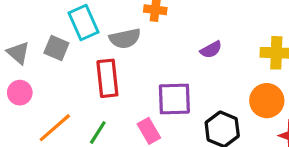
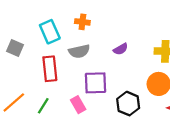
cyan rectangle: (84, 23) -> (50, 32), moved
gray semicircle: (125, 38) -> (79, 51), moved

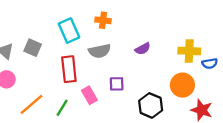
purple square: (96, 83) -> (117, 84), size x0.6
pink rectangle: (78, 105) -> (89, 95), moved

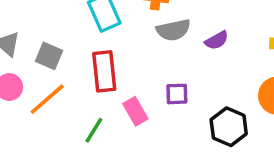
gray square: (33, 48) -> (49, 56), moved
gray semicircle: (100, 51) -> (173, 30), moved
orange line: (31, 104) -> (47, 99), moved

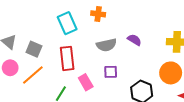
gray semicircle: (173, 30) -> (106, 45), moved
purple semicircle: (217, 40) -> (134, 40), turned -120

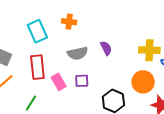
purple semicircle: (134, 40) -> (106, 48), turned 32
pink rectangle: (86, 82) -> (59, 82), moved

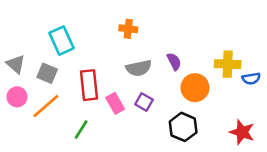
cyan rectangle: (37, 31) -> (61, 41), moved
purple square: (82, 81) -> (144, 102), turned 32
orange circle: (143, 82) -> (195, 88), moved

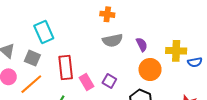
orange cross: (128, 29) -> (107, 14), moved
purple semicircle: (174, 62) -> (142, 45), moved
gray semicircle: (139, 68) -> (113, 40), moved

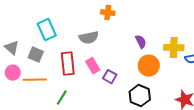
gray semicircle: (113, 40) -> (89, 38), moved
pink rectangle: (86, 82) -> (93, 66), moved
orange line: (31, 84) -> (35, 80), turned 40

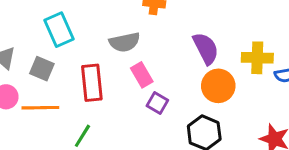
purple semicircle: (141, 42) -> (206, 48), size x1.5
pink rectangle: (93, 66) -> (142, 75), moved

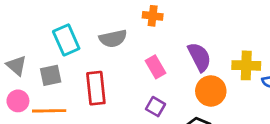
gray semicircle: (125, 42) -> (113, 39), moved
gray square: (42, 69) -> (51, 75), turned -35
pink rectangle: (142, 75) -> (155, 67), moved

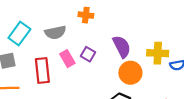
cyan rectangle: (66, 40) -> (19, 34), turned 60
pink rectangle: (155, 67) -> (67, 59), moved
purple square: (155, 107) -> (88, 54), moved

